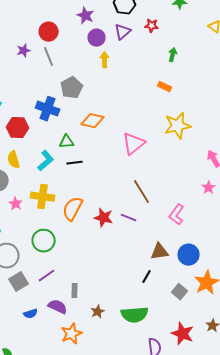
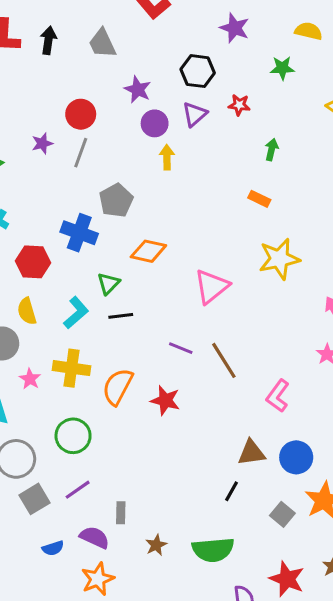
gray line: (49, 57) -> (81, 153), turned 42
green triangle: (67, 142) -> (108, 283), turned -42
purple line: (129, 218) -> (181, 348), moved
orange star: (72, 334) -> (98, 579), moved

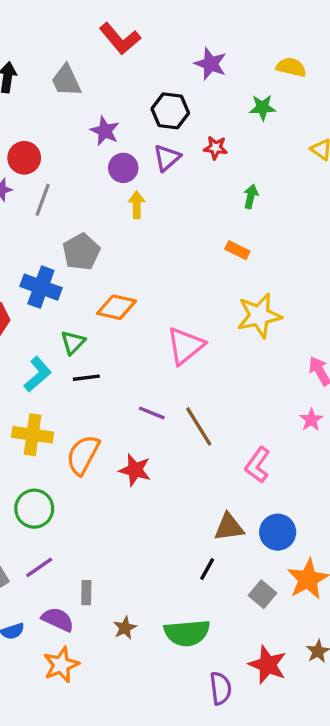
red circle: (81, 114) -> (24, 158), moved

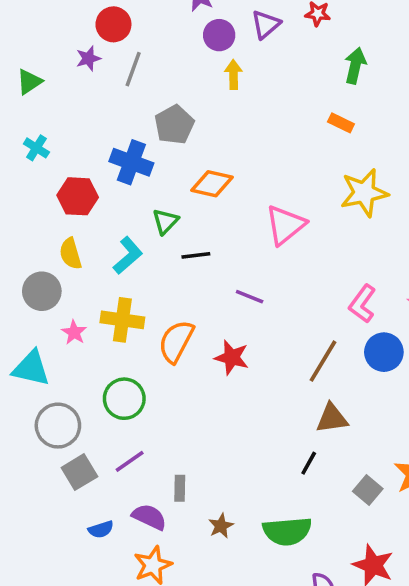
green arrow: (251, 196) -> (355, 66), size x1.4
black line: (86, 378) -> (196, 255), moved
brown line: (199, 426) -> (323, 361), moved, turned 63
pink L-shape: (258, 465) -> (362, 304), moved
blue circle: (278, 532) -> (384, 352), moved

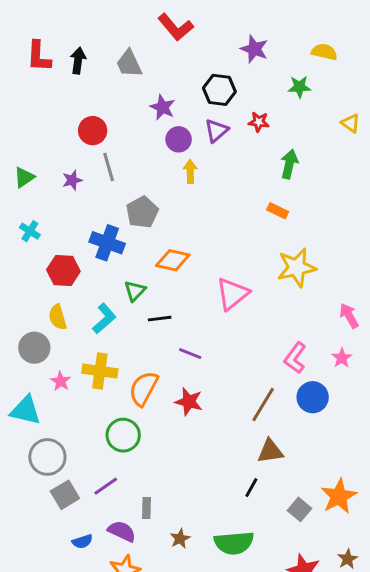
purple star: (88, 58) -> (72, 180), moved
gray line: (133, 69) -> (109, 167), turned -36
purple line: (250, 297) -> (190, 354), moved
green circle: (124, 399) -> (123, 435), moved

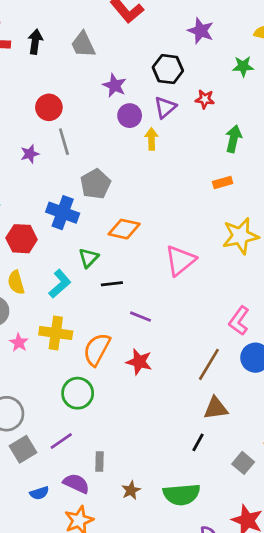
yellow arrow: (190, 171) -> (151, 139), moved
orange rectangle: (278, 211) -> (223, 183), turned -42

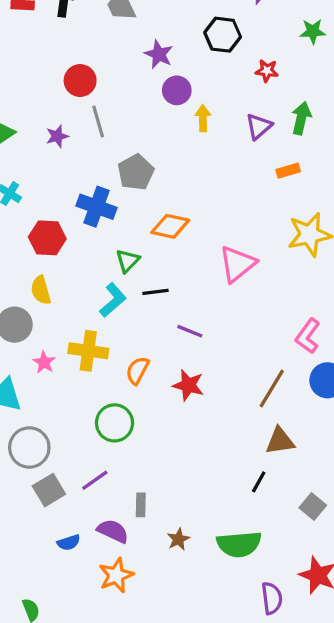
purple triangle: (165, 107) -> (259, 126), moved
cyan L-shape: (60, 284) -> (113, 300), moved
orange semicircle: (97, 349) -> (137, 370), size x0.7

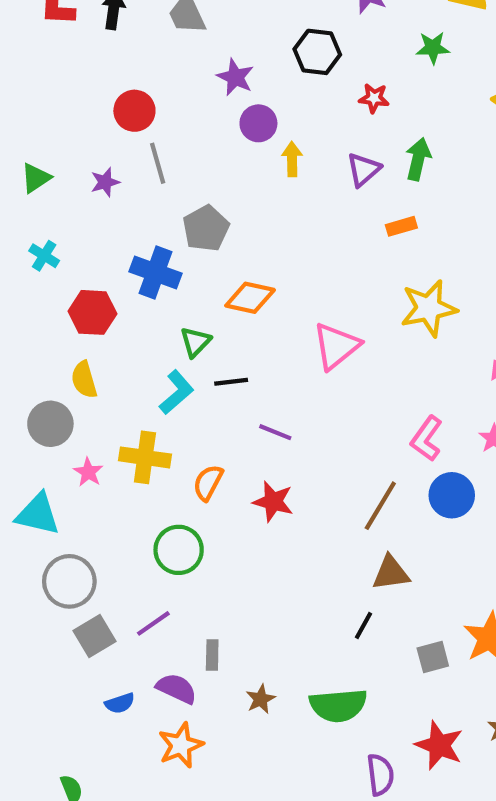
gray square: (313, 506) -> (433, 657), turned 35

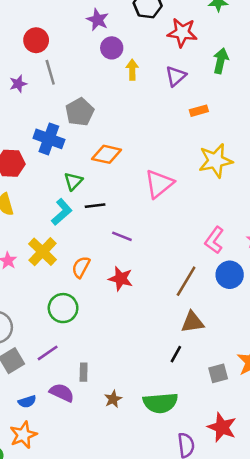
red star: (374, 98) -> (182, 33), size x1.6
green arrow: (418, 159) -> (221, 61), moved
yellow cross: (145, 457) -> (43, 252), turned 36
orange star: (181, 745) -> (23, 435), moved

